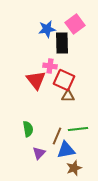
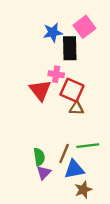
green semicircle: (28, 129) -> (39, 157), moved

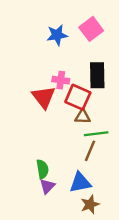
black rectangle: (70, 48) -> (97, 75), moved
green line: (88, 146) -> (96, 134), moved
brown line: (64, 153) -> (90, 151), moved

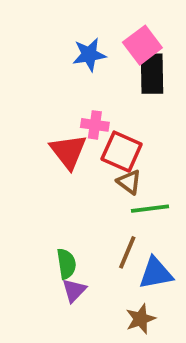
black rectangle: (97, 75) -> (152, 74), moved
brown triangle: (83, 117) -> (129, 182), turned 35
brown line: (90, 151) -> (127, 252), moved
blue triangle: (80, 183) -> (156, 273), moved

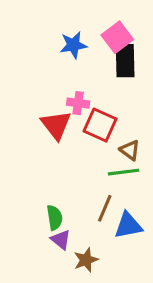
brown triangle: (129, 182) -> (130, 150), moved
purple triangle: (74, 290) -> (61, 240), turned -35
brown star: (141, 319) -> (86, 260), moved

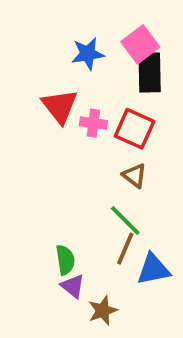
red triangle: (56, 125) -> (60, 106), moved
red square: (100, 125) -> (135, 129), moved
brown triangle: (130, 150) -> (135, 176), moved
green line: (124, 172) -> (125, 221), moved, turned 52

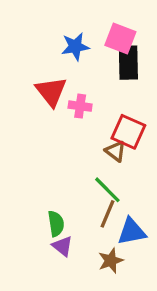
pink square: (140, 44) -> (120, 38), turned -32
red square: (135, 129) -> (128, 132), moved
brown star: (103, 310) -> (111, 261), moved

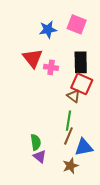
black rectangle: (128, 63) -> (81, 62), moved
green line: (107, 190) -> (68, 121), turned 54

